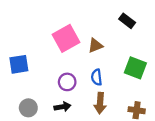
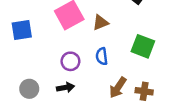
blue square: (19, 64) -> (22, 30), moved
brown arrow: (100, 103) -> (118, 88), moved, turned 30

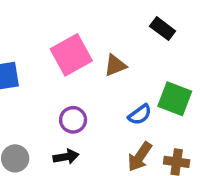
blue semicircle: (102, 56) -> (140, 115), moved, turned -119

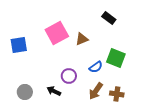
purple circle: (73, 120) -> (69, 76), moved
black arrow: (66, 157) -> (54, 91), turned -144

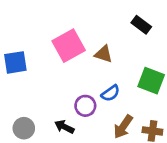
brown triangle: (82, 39) -> (104, 54), turned 40
blue semicircle: (96, 67) -> (111, 93), moved

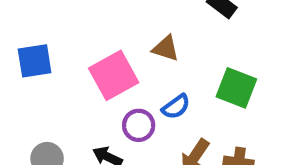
pink square: (69, 46) -> (114, 75), moved

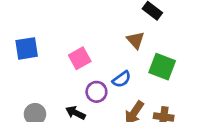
brown triangle: (166, 48) -> (136, 40), moved, turned 30
pink square: (114, 75) -> (80, 58), size x0.7

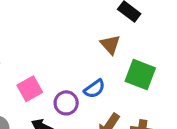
pink square: (80, 58) -> (30, 89), moved

